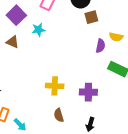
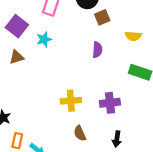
brown triangle: (13, 42) -> (17, 57), turned -32
purple semicircle: (100, 46) -> (97, 50), moved

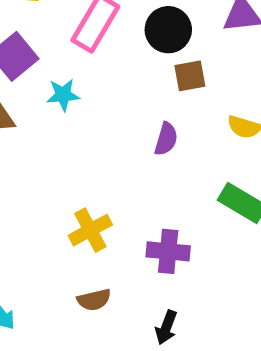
yellow cross: (71, 101) -> (90, 230), turned -36
brown semicircle: (80, 133) -> (94, 300), turned -91

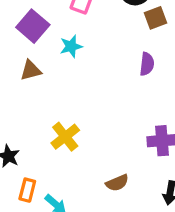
yellow cross: (90, 230) -> (65, 137), moved

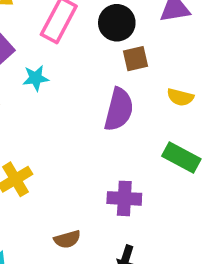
purple semicircle: (147, 64) -> (119, 109), size x1.6

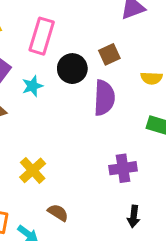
black circle: (117, 23) -> (72, 69), moved
brown semicircle: (67, 239) -> (58, 213), moved, turned -120

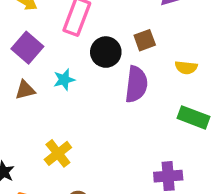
cyan star: (32, 86) -> (64, 80), moved
purple cross: (123, 168) -> (168, 176), moved

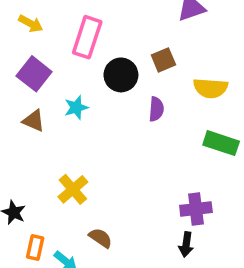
yellow semicircle: (186, 67) -> (210, 88), size x1.4
purple semicircle: (136, 84) -> (156, 109), size x0.6
brown triangle: (25, 90) -> (34, 121), turned 40

